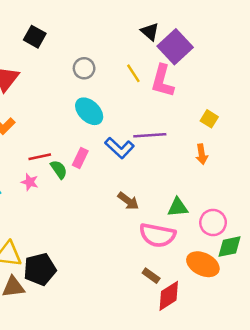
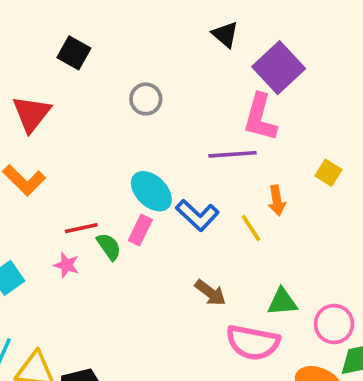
black triangle: (150, 32) -> (225, 34), moved
yellow line: (133, 73) -> (251, 228), moved
cyan ellipse: (89, 111) -> (151, 191), moved
purple line: (150, 135) -> (233, 154), moved
orange arrow: (202, 154) -> (277, 200), moved

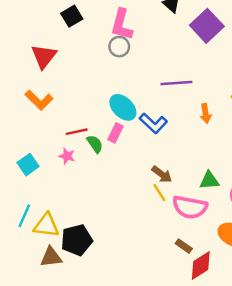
black square: (74, 53) -> (72, 16), turned 30
pink L-shape: (260, 117) -> (122, 25), moved
yellow line: (251, 228) -> (159, 193), moved

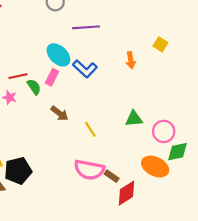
purple line: (176, 83) -> (86, 27), moved
brown arrow: (162, 174) -> (59, 113), moved
pink semicircle: (190, 207) -> (89, 170), moved

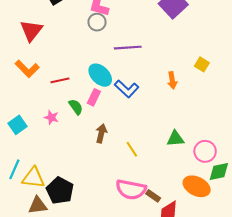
red line: (18, 76) -> (60, 80), moved
brown arrow: (59, 113) -> (101, 133), turned -114
black pentagon: (18, 171) -> (60, 191), turned -30

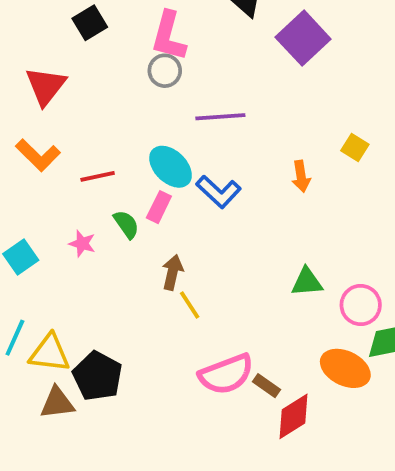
yellow line: (132, 149) -> (190, 305), moved
pink semicircle: (131, 189) -> (226, 374), turned -32

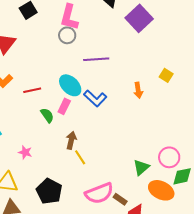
pink star: (82, 244) -> (25, 152), moved
green triangle: (307, 282) -> (141, 167), moved, turned -36
black pentagon: (98, 376) -> (49, 191), moved

